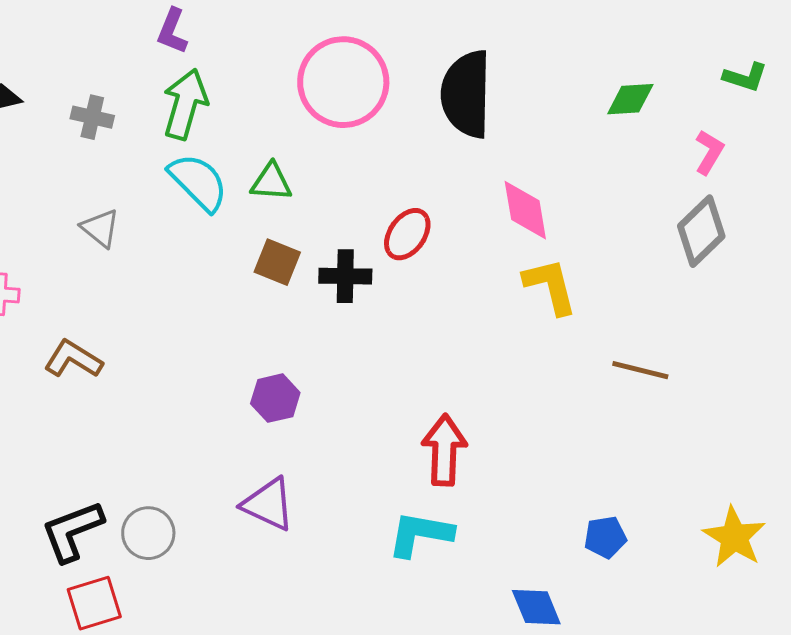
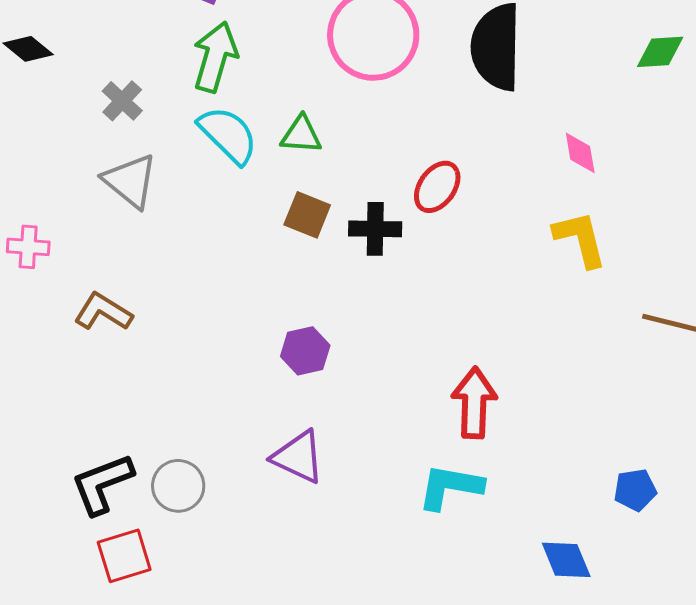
gray cross: (92, 117) -> (122, 101), moved, turned 30
pink diamond: (525, 210) -> (580, 153), moved, size x0.7
gray triangle: (100, 228) -> (130, 181), size x1.4

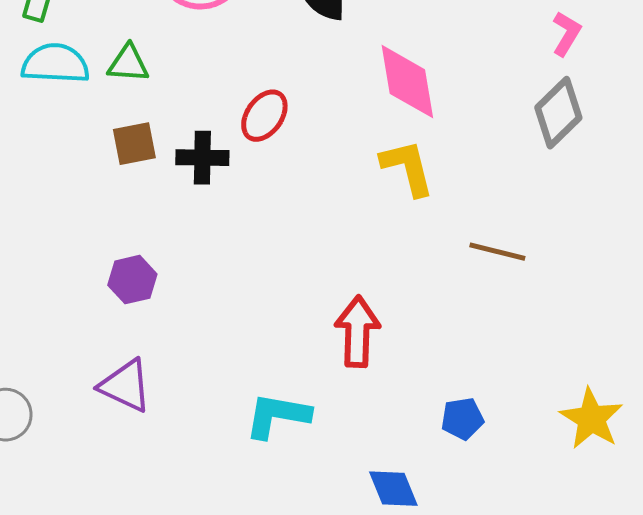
cyan semicircle: (228, 135) -> (55, 64), turned -42
pink diamond: (580, 153) -> (407, 82), size x1.8
brown square: (307, 215) -> (134, 144), turned -33
red arrow: (474, 403) -> (357, 332), moved

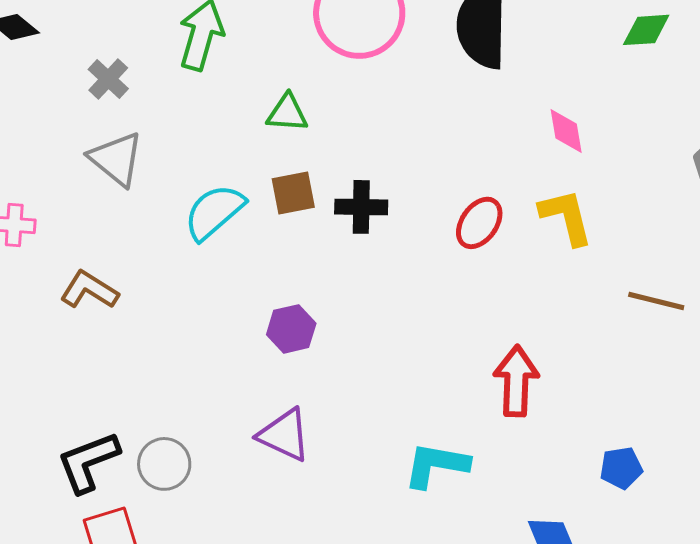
cyan semicircle: (55, 64) -> (214, 212), moved, turned -44
pink diamond: (407, 82) -> (566, 131), size x0.6
red ellipse: (264, 116) -> (479, 223), moved

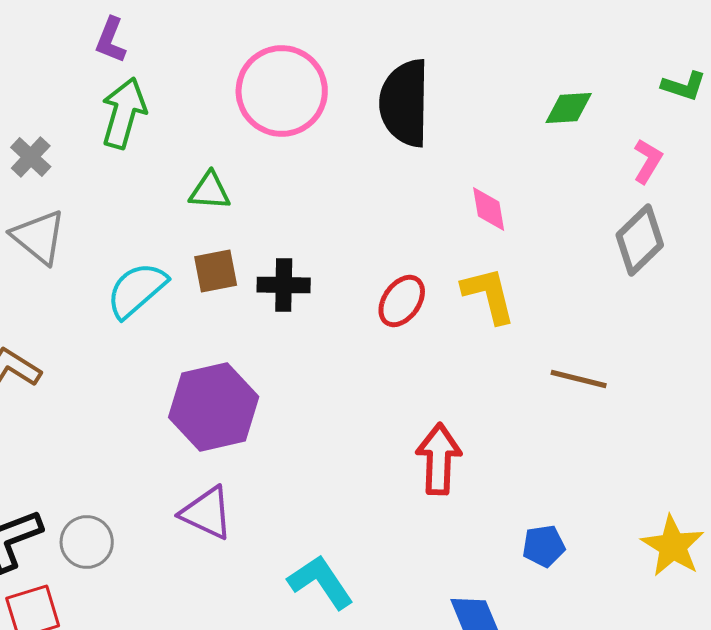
purple hexagon: (291, 329) -> (214, 407), size x1.8
cyan L-shape: (436, 465) -> (321, 582), moved, turned 46

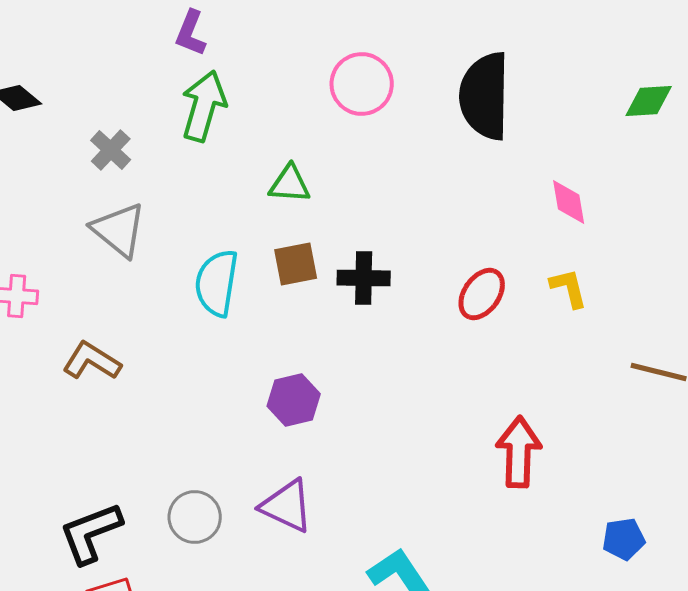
pink circle: (282, 91) -> (362, 84), size x0.7
cyan semicircle: (137, 290) -> (217, 283), turned -40
yellow L-shape: (489, 295) -> (569, 288), size x0.7
purple hexagon: (214, 407) -> (294, 400), size x0.6
gray circle: (87, 542) -> (195, 517), moved

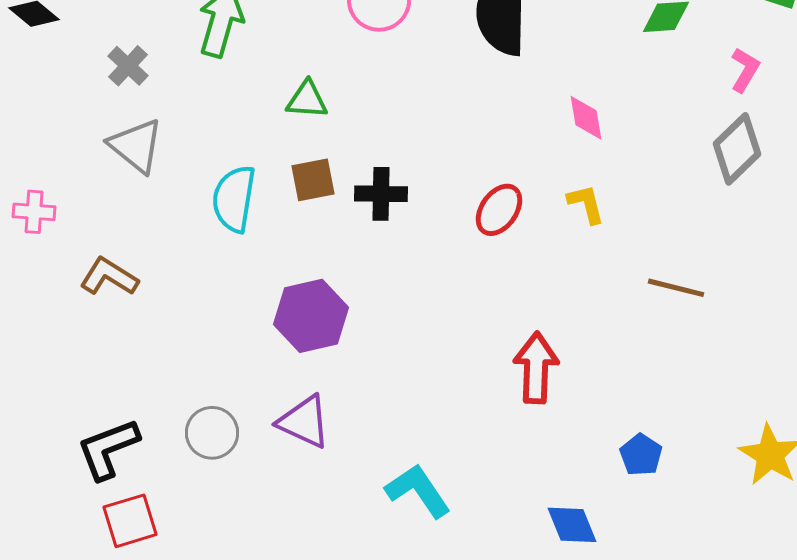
purple hexagon: (294, 400) -> (311, 316), size x1.4
blue pentagon: (624, 539) -> (641, 455), turned -30

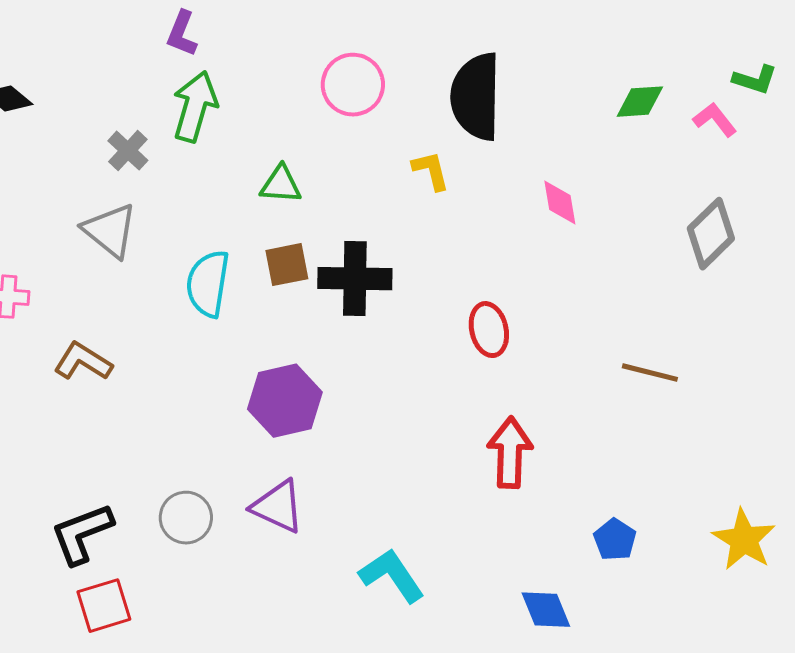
gray cross: (128, 66) -> (128, 151), moved
pink L-shape: (745, 70) -> (715, 120), moved, turned -69
black cross: (381, 194) -> (355, 279), size x1.4
yellow L-shape: (586, 204) -> (431, 171), moved
red ellipse: (499, 210) -> (489, 330), moved, turned -48

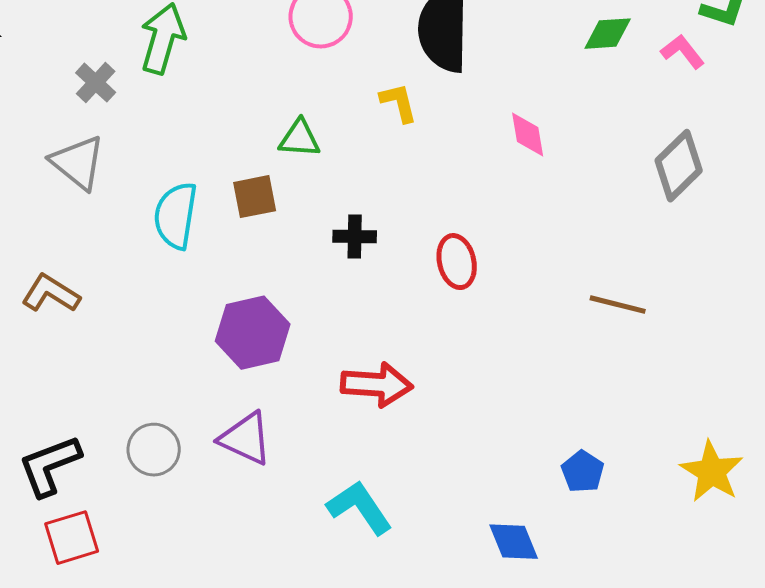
green triangle: (281, 185) -> (300, 139), moved
black cross: (355, 279) -> (355, 237), moved, size x0.6
red arrow: (510, 453) -> (377, 385), moved, turned 92

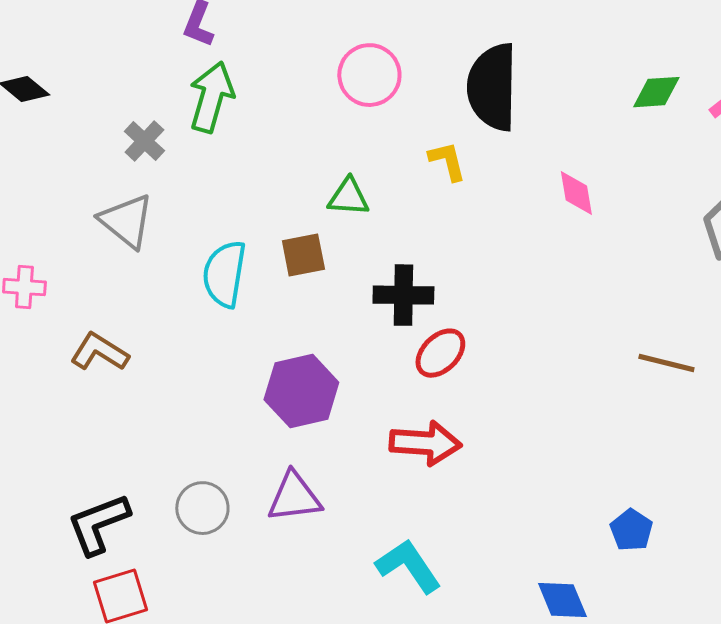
black cross: (355, 237) -> (403, 295), size x1.4
red ellipse: (457, 262) -> (440, 353), moved, turned 58
purple triangle: (246, 439) -> (294, 497), turned -32

